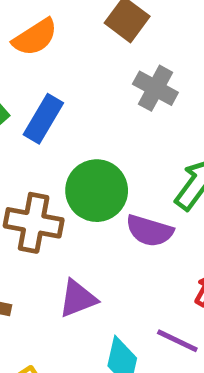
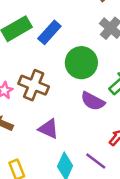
green circle: (97, 191) -> (81, 63), moved
purple triangle: (78, 299) -> (49, 129), turned 35

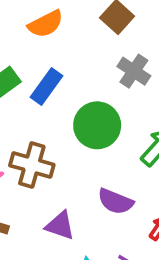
purple semicircle: (93, 101) -> (116, 201), moved

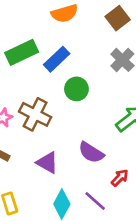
green circle: (97, 125) -> (76, 89), moved, size x0.7

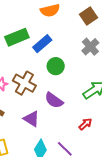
purple semicircle: (91, 152) -> (54, 100), moved
red arrow: (120, 178) -> (85, 124), moved

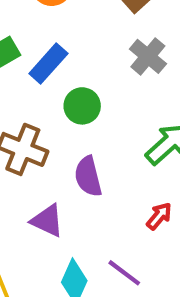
purple semicircle: (54, 100) -> (88, 176), turned 48

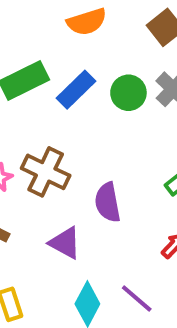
green circle: (82, 106) -> (128, 93), moved

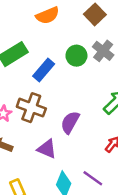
blue rectangle: (76, 90) -> (44, 70), moved
purple semicircle: (108, 202) -> (70, 122), turned 45

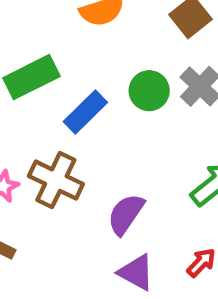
purple triangle: (47, 149) -> (136, 272), moved

